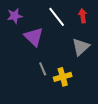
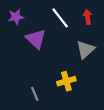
gray line: (43, 69) -> (35, 94), moved

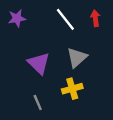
purple triangle: (36, 39) -> (39, 63), moved
gray triangle: (85, 50) -> (77, 58), moved

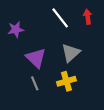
purple star: (17, 18) -> (16, 29), moved
gray line: (38, 102) -> (35, 83), moved

